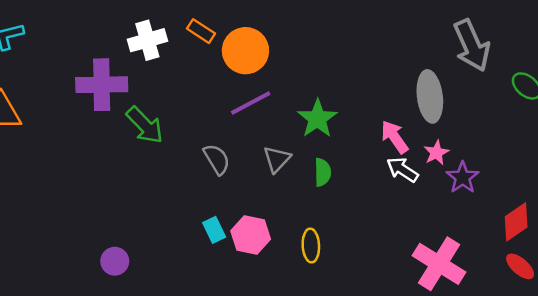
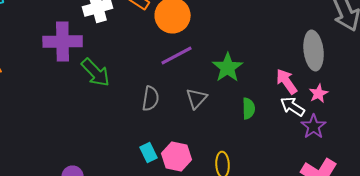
gray semicircle: (217, 159) -> (151, 98), turned 40
green semicircle: (323, 172) -> (249, 108), moved
purple star: (463, 177) -> (314, 126), moved

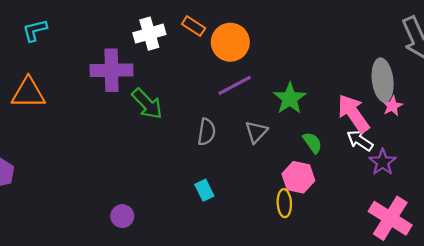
pink arrow: (287, 82) -> (353, 113), size x1.4
pink star: (319, 94) -> (392, 106), moved
green semicircle: (249, 108) -> (312, 143), turned -35
pink hexagon: (177, 156) -> (298, 177), moved

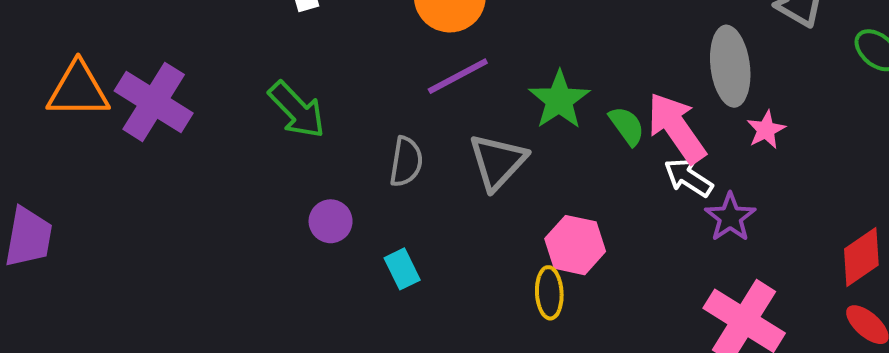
purple cross: (111, 70) -> (154, 102), moved, turned 33
pink star: (392, 106) -> (766, 130), moved
gray triangle: (256, 132) -> (498, 162), size x1.4
green semicircle: (312, 143) -> (627, 126), moved
purple circle: (122, 216) -> (331, 221), moved

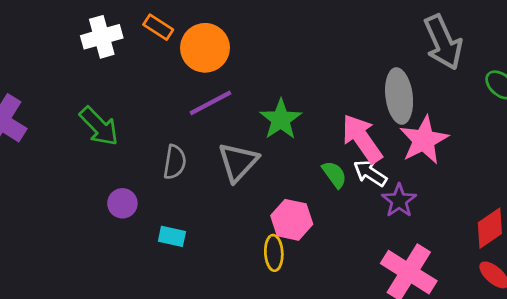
green semicircle: (627, 126) -> (334, 174), moved
pink star: (766, 130) -> (424, 140), size x1.8
cyan rectangle: (402, 269) -> (172, 236), turned -52

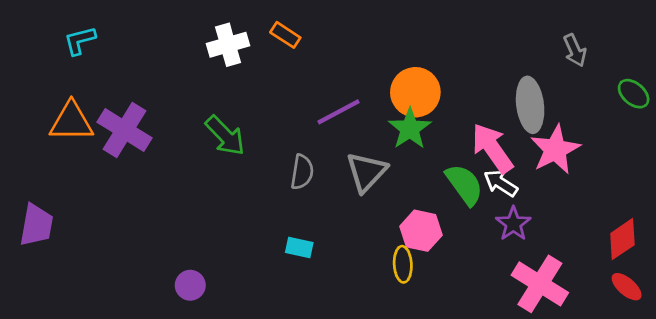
gray arrow: (443, 42) -> (575, 50), size x0.6
orange circle: (205, 48) -> (415, 92), moved
green semicircle: (334, 174) -> (464, 185), size x1.5
purple star: (399, 201) -> (513, 224), moved
purple circle: (122, 203) -> (190, 285), moved

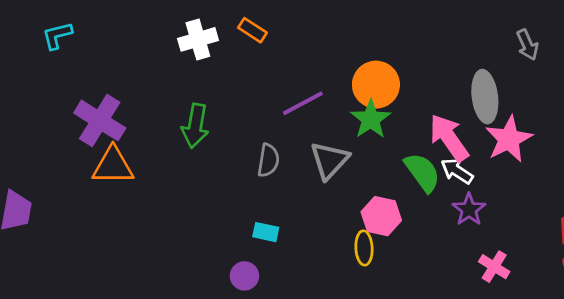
orange triangle: (71, 122) -> (113, 166), moved
green arrow: (225, 136) -> (195, 126), turned 54
pink cross: (540, 284) -> (494, 267), size x0.6
purple circle: (190, 285) -> (244, 276), moved

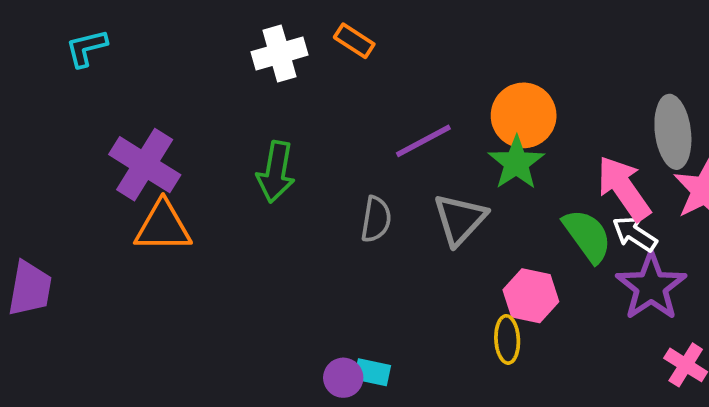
purple star: (469, 209) -> (651, 287), size x1.5
cyan rectangle: (266, 232) -> (372, 372), moved

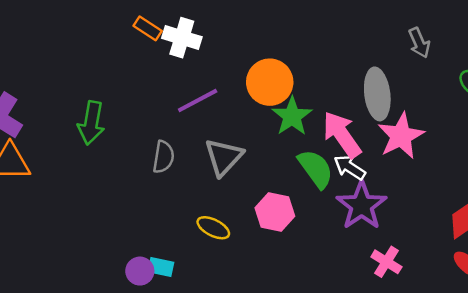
white cross: (279, 53) -> (182, 38), moved, turned 33
green star: (516, 163) -> (292, 116), moved
yellow ellipse: (507, 339) -> (213, 228), moved, turned -60

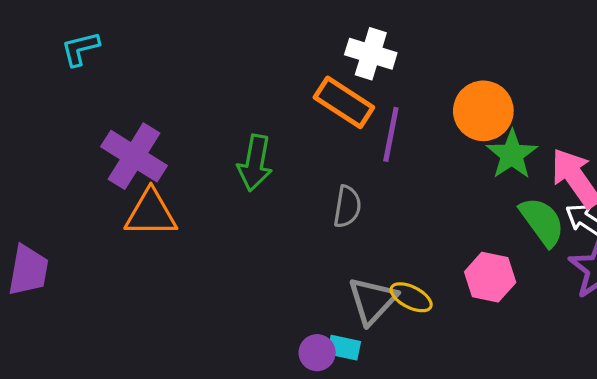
orange rectangle: (148, 28) -> (344, 102), moved, size x1.6
purple line: (198, 101) -> (391, 134), turned -51
gray triangle: (224, 157) -> (372, 301), moved

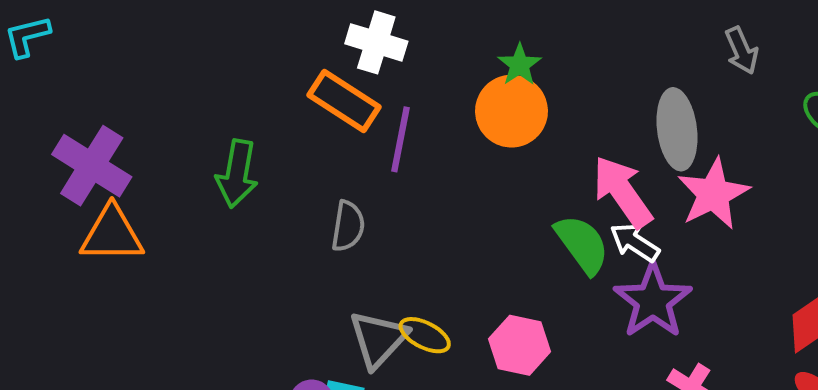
green star: (512, 155) -> (520, 65), moved, size x0.7
pink hexagon: (490, 277) -> (520, 345), moved

